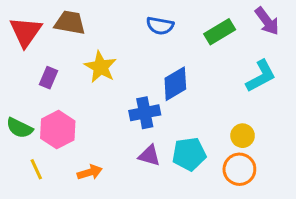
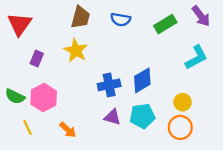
brown trapezoid: (70, 23) -> (80, 17), moved, turned 95
blue diamond: (175, 84) -> (142, 80), moved
orange arrow: (90, 172) -> (68, 130), turned 60

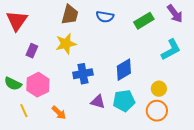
yellow star: (76, 51) -> (66, 44), turned 30
blue cross: (109, 85) -> (83, 74), moved

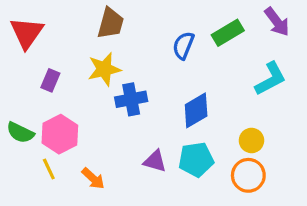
blue semicircle: (105, 17) -> (183, 45), moved, turned 102
blue cross: (83, 74) -> (131, 99), moved
yellow line: (24, 111) -> (49, 169), moved

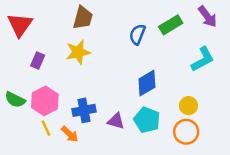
blue cross: (131, 99) -> (84, 110), moved
cyan pentagon: (196, 159) -> (147, 120), turned 30
yellow line: (49, 169) -> (46, 128), moved

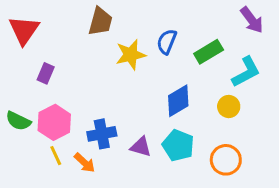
green rectangle: (171, 25) -> (209, 52), moved
yellow star: (78, 52) -> (131, 55), moved
yellow circle: (188, 106) -> (229, 106), moved

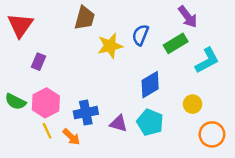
purple arrow: (252, 20) -> (188, 17), moved
yellow circle: (229, 106) -> (193, 104), moved
orange circle: (226, 160) -> (212, 134), moved

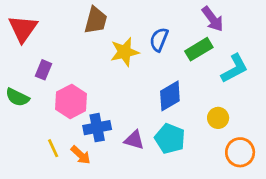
green semicircle: (15, 102) -> (17, 97), moved
pink hexagon: (46, 103) -> (71, 101), moved

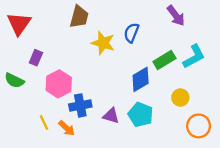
green rectangle: (199, 49) -> (164, 60), moved
yellow star: (125, 52) -> (103, 43), turned 30

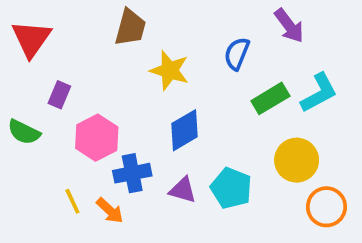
blue semicircle: (131, 33) -> (237, 54), moved
blue diamond: (141, 79) -> (185, 130), moved
yellow circle: (180, 97) -> (297, 160), size x1.5

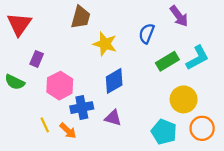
cyan pentagon: (231, 188) -> (164, 132), moved

